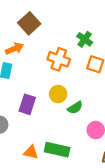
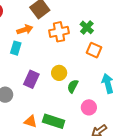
orange cross: (59, 59) -> (59, 32), moved, turned -36
green semicircle: (75, 108) -> (73, 86), turned 144

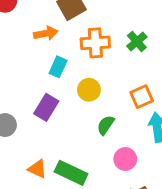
cyan rectangle: (16, 48) -> (58, 67), moved
orange square: (94, 50) -> (142, 97), moved, turned 35
yellow circle: (59, 73) -> (89, 90), moved

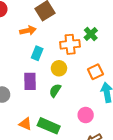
orange cross: (95, 43) -> (70, 44), moved
purple rectangle: (46, 107) -> (30, 81), turned -30
green semicircle: (106, 125) -> (55, 90), moved

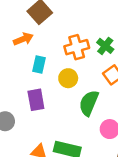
green cross: (91, 34) -> (105, 46), moved
green semicircle: (55, 90) -> (89, 103), moved, size x1.5

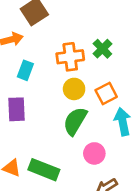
green cross: (105, 46) -> (102, 49), moved
yellow circle: (68, 78) -> (74, 89), moved

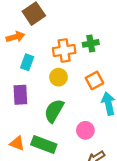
green cross: (102, 49) -> (91, 43), turned 35
yellow circle: (74, 89) -> (58, 77), moved
green semicircle: (75, 121) -> (54, 111), moved

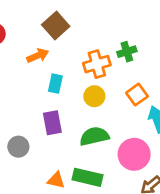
green semicircle: (54, 111) -> (94, 136), turned 55
pink circle: (85, 130) -> (134, 154), size x1.5

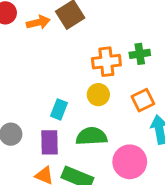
orange arrow: (38, 56) -> (38, 22), moved
cyan rectangle: (55, 84) -> (59, 109), moved
purple rectangle: (52, 123) -> (49, 142), moved

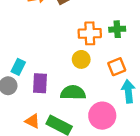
cyan rectangle: (59, 109) -> (18, 67), moved
purple rectangle: (49, 142) -> (40, 83), moved

